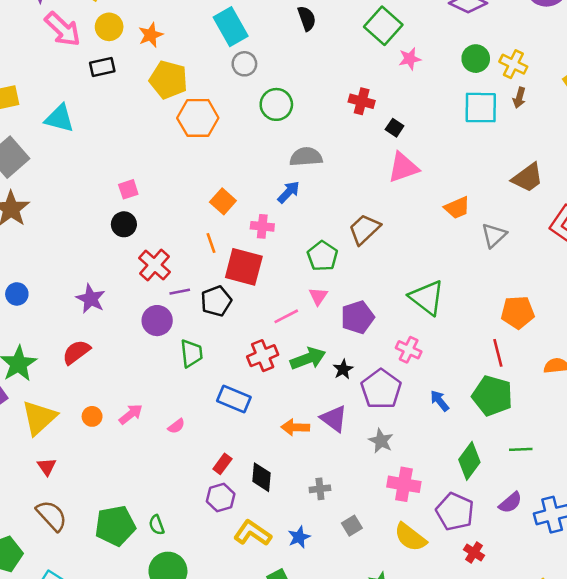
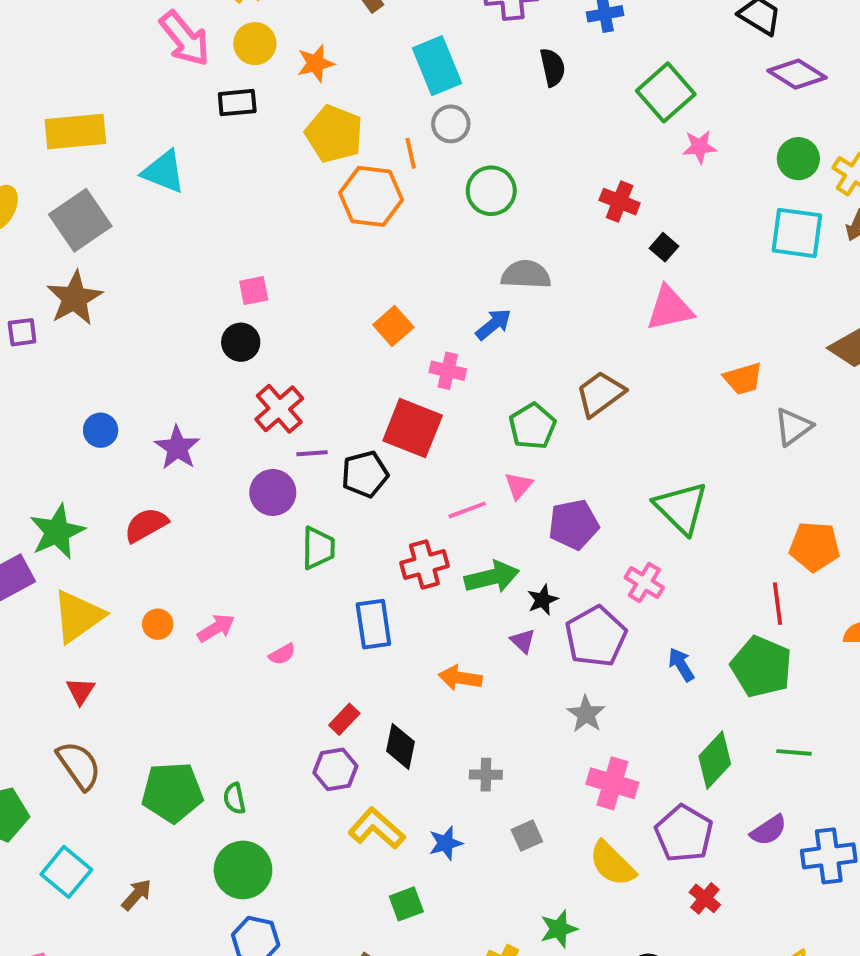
orange line: (211, 243) -> (411, 153), moved
blue circle: (17, 294) -> (101, 430), moved
blue rectangle: (234, 399) -> (373, 624), turned 52
purple triangle: (334, 419) -> (523, 641), moved, size x0.6

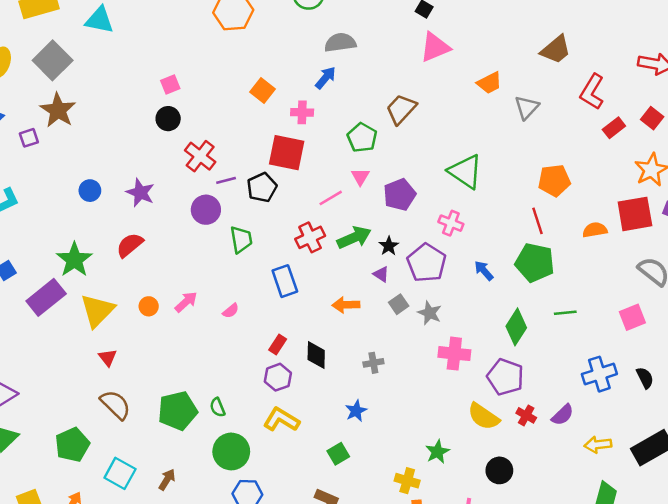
yellow L-shape: (377, 828) -> (281, 420), moved
purple semicircle: (769, 830) -> (563, 415), moved
gray square: (527, 836) -> (399, 304), moved
yellow semicircle: (612, 864) -> (484, 416), moved

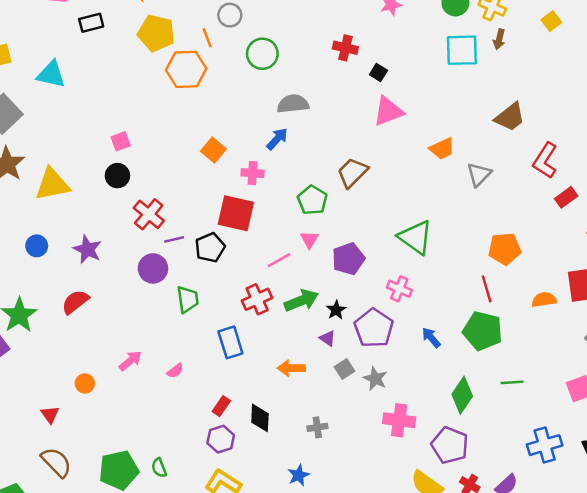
orange circle: (149, 306) -> (85, 383), moved
yellow triangle: (97, 311) -> (52, 184), moved, turned 33

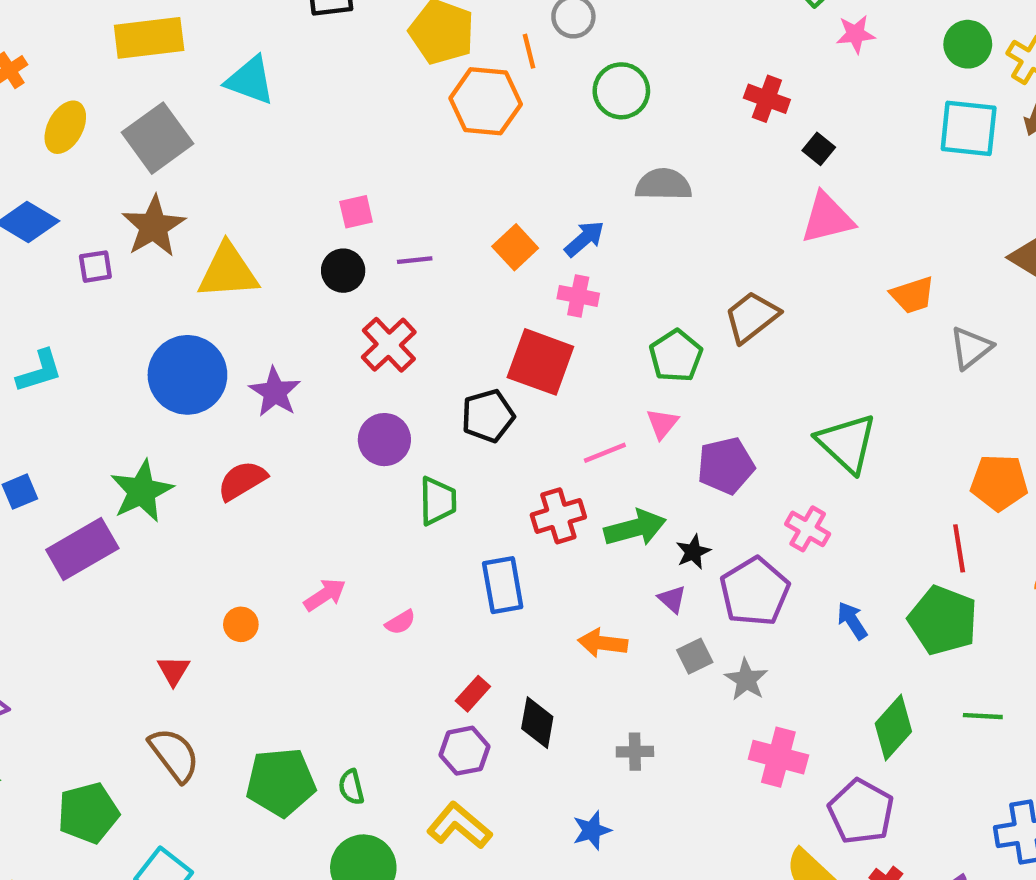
blue arrow: (277, 139) -> (584, 239), moved
purple line: (174, 239) -> (415, 260), moved
blue circle: (37, 246) -> (187, 375), size x2.0

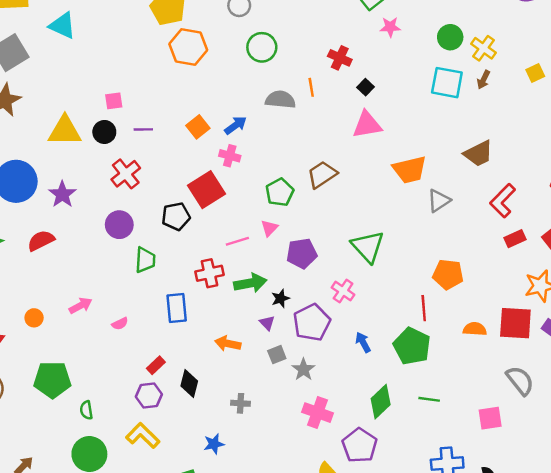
orange line: (529, 51) -> (311, 87), moved
yellow triangle: (228, 271) -> (65, 131), moved
orange trapezoid: (913, 295) -> (410, 170), size x1.4
red square: (540, 362) -> (207, 190), turned 33
green pentagon: (281, 782) -> (52, 380), moved

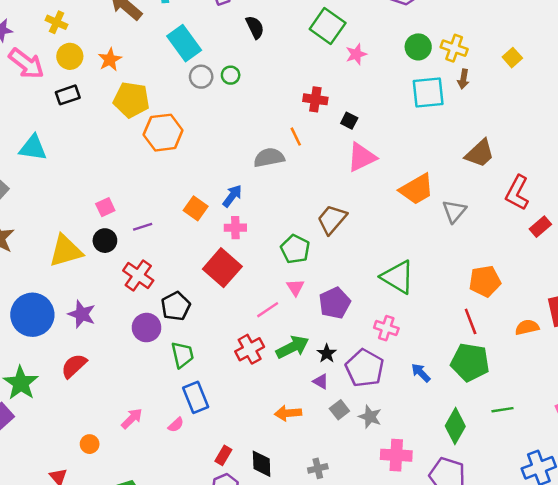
green circle: (262, 47) -> (231, 75), moved, size x0.6
black pentagon: (176, 216) -> (176, 306), moved
blue rectangle: (177, 308) -> (196, 397), moved

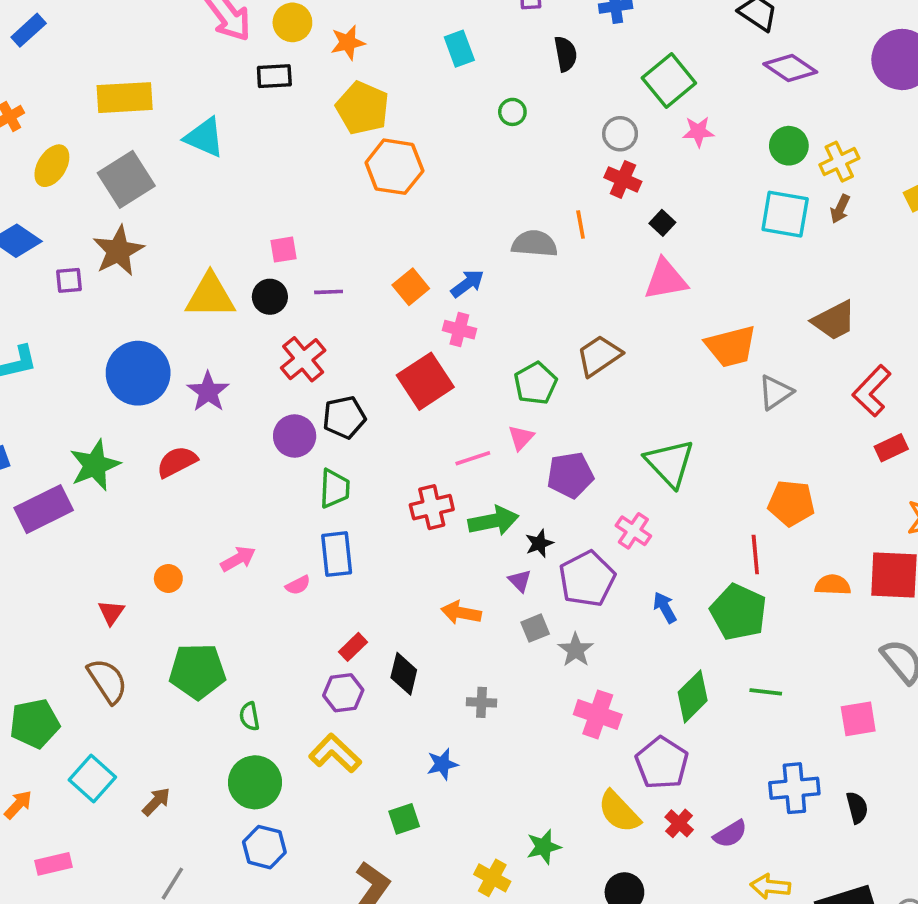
cyan rectangle: (184, 43) -> (459, 49), size x0.7
yellow cross: (454, 48) -> (839, 162), turned 30
gray circle: (201, 77) -> (620, 134), moved

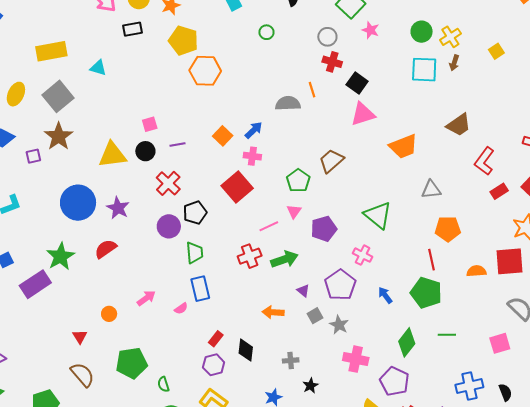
pink star: (698, 132) -> (371, 30), turned 30
cyan triangle: (204, 137) -> (98, 68), size x0.7
black square: (662, 223) -> (357, 83), size x1.5
gray triangle: (775, 392) -> (431, 190), moved, turned 35
black star: (539, 543) -> (310, 386), moved

